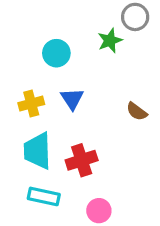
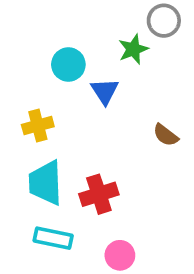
blue triangle: (72, 99) -> (105, 91), moved

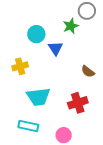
cyan trapezoid: (45, 183) -> (38, 97), moved, turned -95
red cross: (99, 194) -> (78, 103), moved

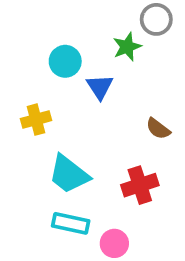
cyan trapezoid: (38, 97) -> (69, 174), turned 45
cyan rectangle: (28, 126) -> (71, 223), moved

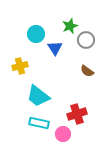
gray circle: (156, 19) -> (86, 40), moved
red cross: (140, 185) -> (77, 114), moved

